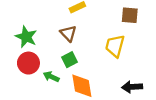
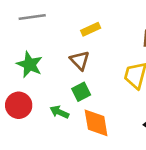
red circle: (28, 63) -> (19, 105), moved

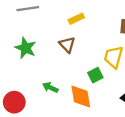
green square: (81, 92) -> (95, 75), moved
red circle: (19, 105) -> (14, 102), moved

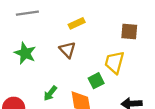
green arrow: (50, 87) -> (50, 93), turned -77

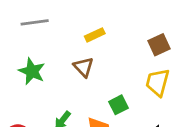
brown square: (129, 31) -> (159, 45), turned -30
yellow trapezoid: (114, 62) -> (158, 82), moved

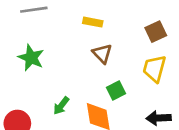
yellow rectangle: (95, 35) -> (93, 22), turned 36
brown triangle: (84, 67) -> (102, 54), moved

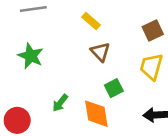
yellow rectangle: (93, 22) -> (91, 21), turned 30

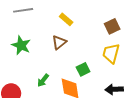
brown triangle: (100, 52) -> (59, 42), moved, turned 35

